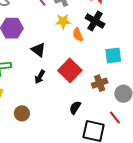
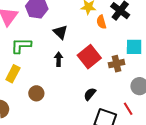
black arrow: (40, 77) -> (59, 59), turned 144
brown cross: (100, 83) -> (116, 64), moved

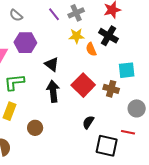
black arrow: (59, 59) -> (53, 91), size x1.5
brown cross: (116, 64) -> (111, 89), turned 35
red line: (128, 109) -> (128, 132), turned -40

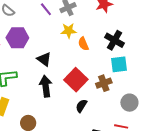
black cross: (109, 36) -> (114, 40), moved
brown cross: (111, 89) -> (104, 83), turned -35
black semicircle: (88, 122) -> (81, 106), moved

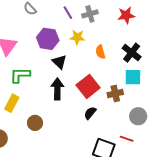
yellow star: (69, 31) -> (77, 37), moved
purple hexagon: (17, 38) -> (48, 39), moved

